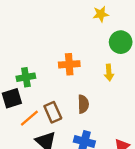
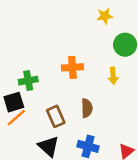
orange line: (29, 118) -> (16, 118), moved

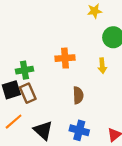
brown rectangle: (56, 116) -> (28, 93), moved
orange line: (16, 118) -> (14, 122), moved

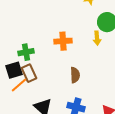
yellow arrow: (102, 66) -> (97, 38), moved
orange line: (14, 122) -> (19, 85), moved

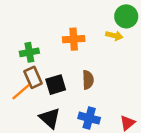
yellow arrow: (97, 38) -> (114, 36), turned -72
black square: (14, 70) -> (56, 85), moved

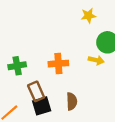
green cross: (29, 52) -> (17, 66), moved
brown rectangle: (33, 77) -> (36, 91), moved

